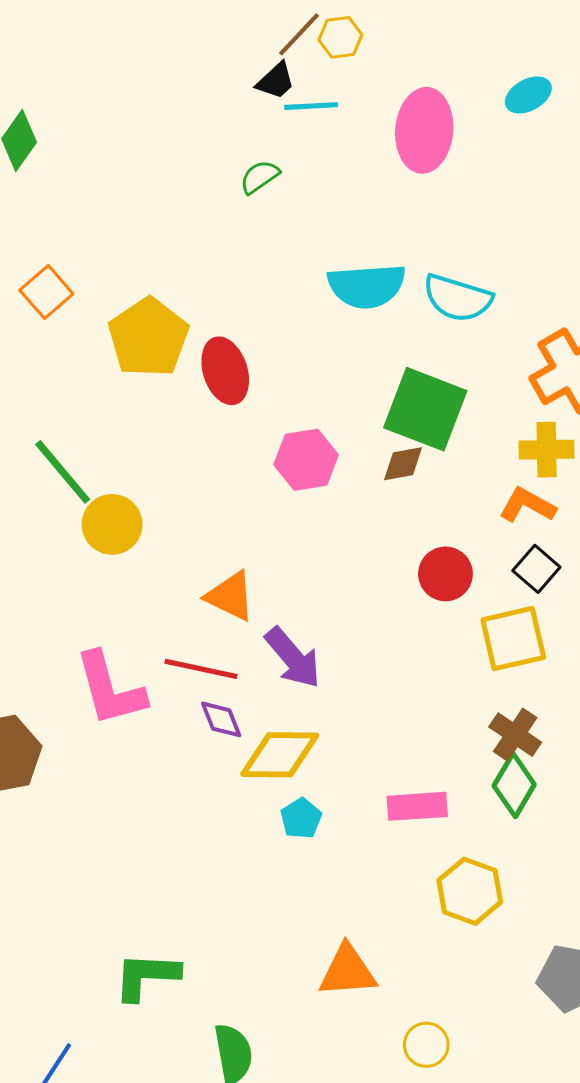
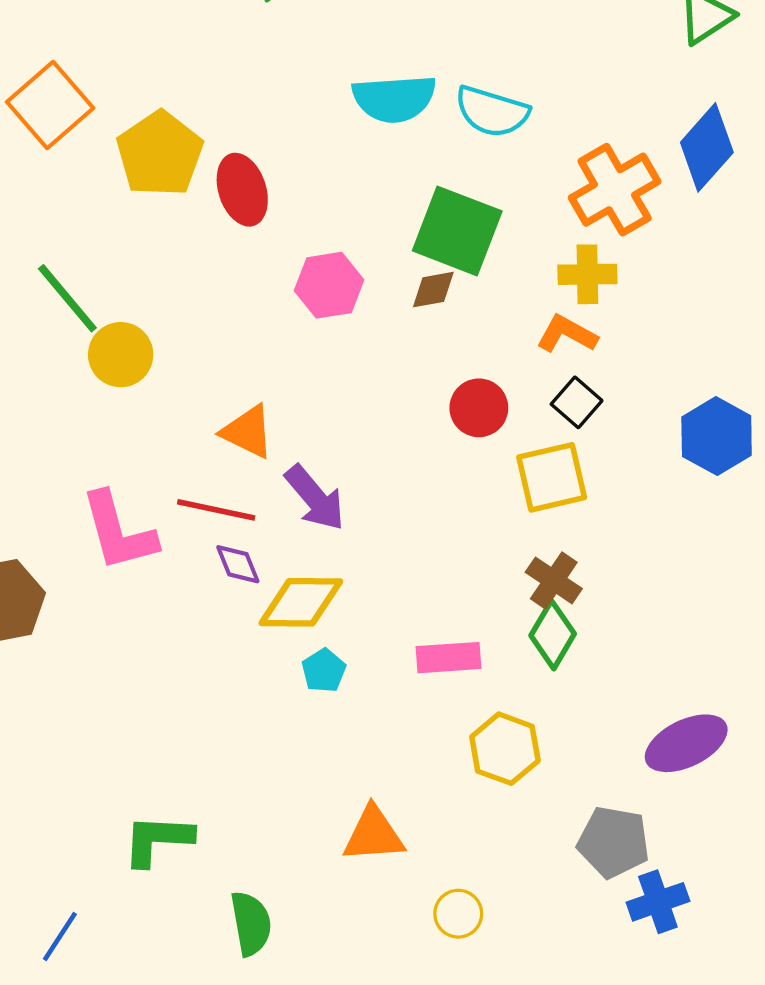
orange square: (46, 292) -> (50, 105), size x1.5

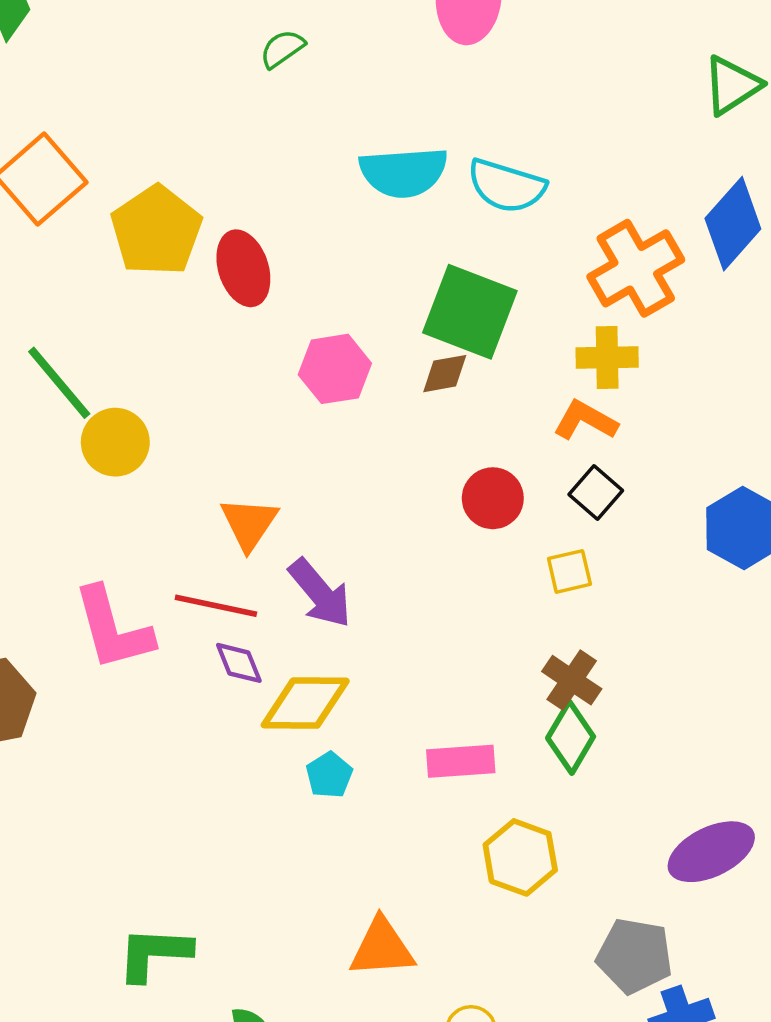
orange triangle: (248, 432) -> (249, 523), turned 38
yellow square: (552, 477) -> (569, 571), size x0.6

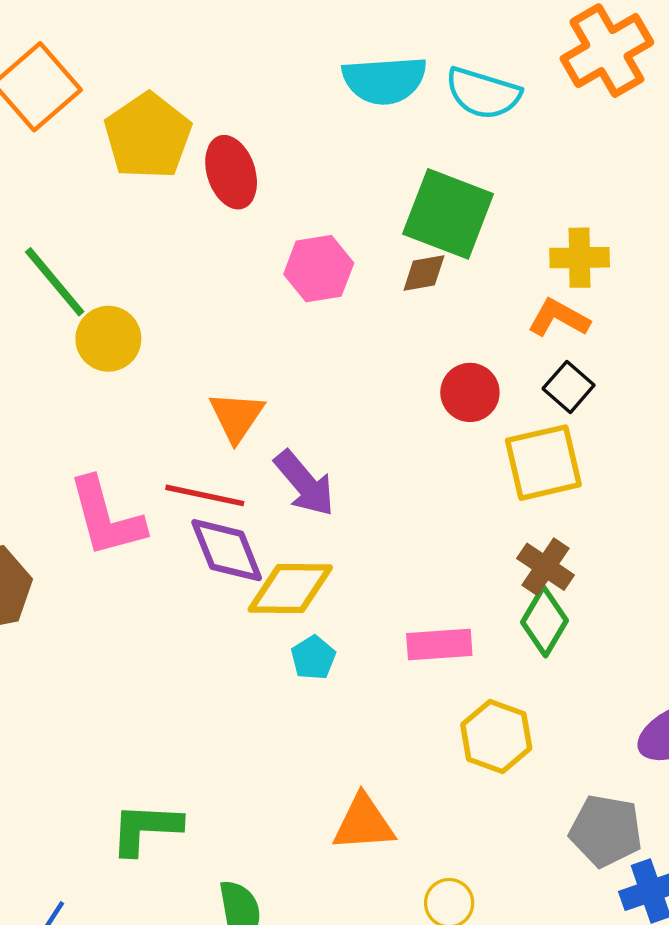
orange cross: (636, 268) -> (607, 51), moved
yellow square: (569, 571) -> (543, 463), size x1.8
purple diamond: (239, 663) -> (227, 550), size x1.6

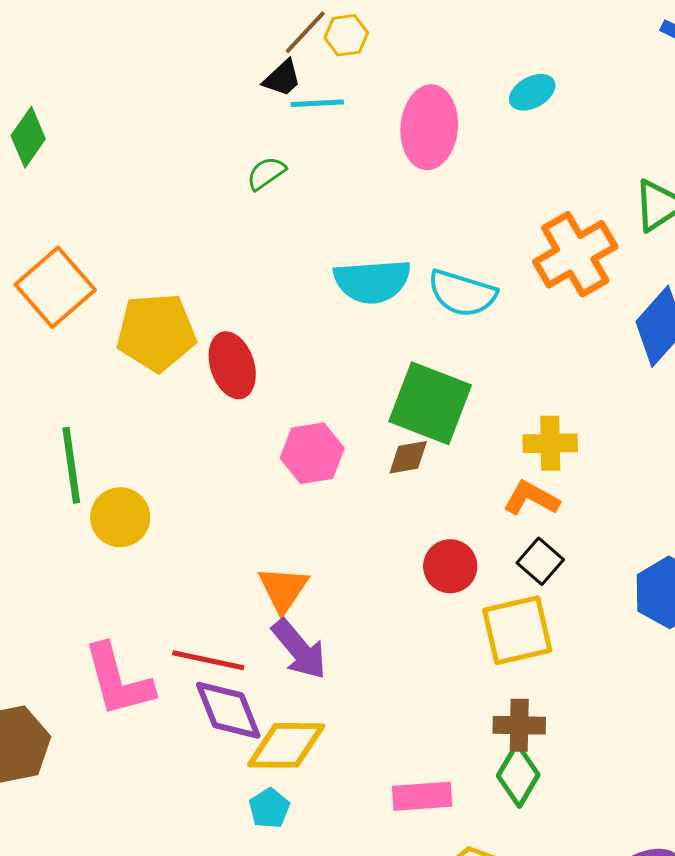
yellow pentagon: (148, 136) -> (156, 332), turned 30
green line: (55, 282) -> (71, 465), turned 32
orange triangle: (237, 417) -> (283, 589), moved
brown cross: (546, 567) -> (519, 725), turned -33
cyan pentagon: (313, 658) -> (269, 808), moved

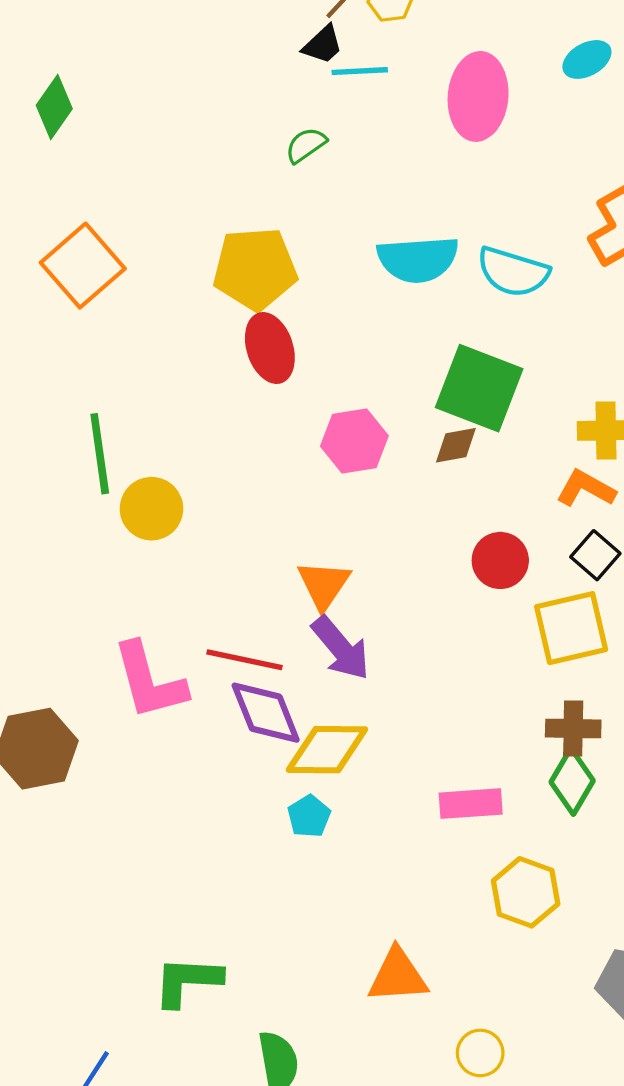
yellow pentagon: (156, 332) -> (255, 269), moved

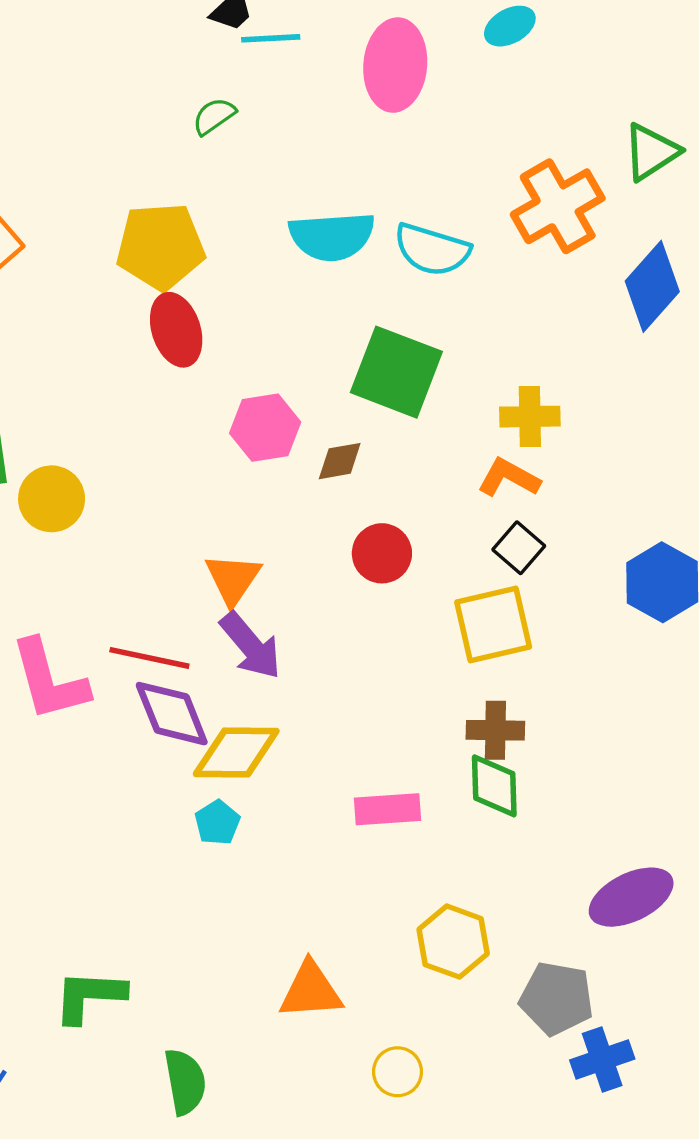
brown diamond: (456, 445) -> (340, 461), moved
red circle: (500, 560) -> (382, 553), moved
green diamond: (572, 781) -> (494, 786), turned -32
yellow hexagon: (526, 892) -> (453, 942), moved

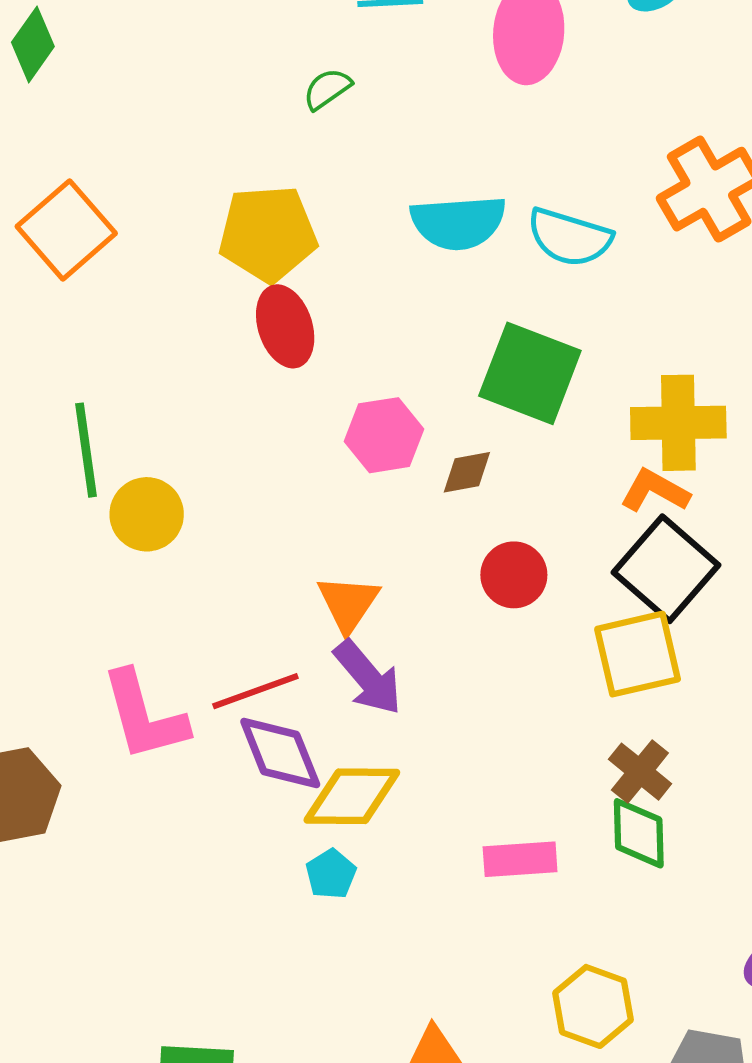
yellow cross: (530, 417) -> (678, 423), size x1.4
black square: (519, 548) -> (666, 569), size x1.8
red line: (149, 658) -> (255, 691), turned -32
brown cross: (495, 730) -> (640, 772), turned 38

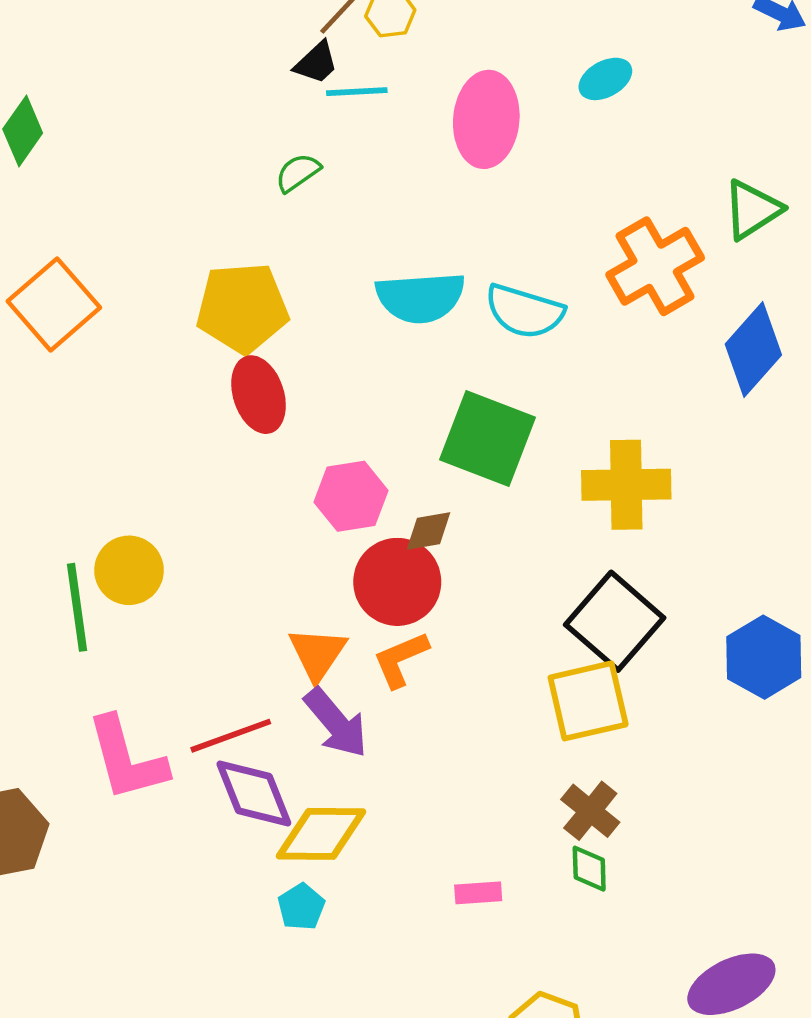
green line: (86, 450) -> (77, 607), moved
orange L-shape: (655, 491) -> (401, 659), moved, turned -52
red circle: (514, 575) -> (397, 582), moved, size x1.4
green diamond: (639, 833) -> (589, 869), size x0.7
pink rectangle: (520, 859) -> (478, 893), size x0.7

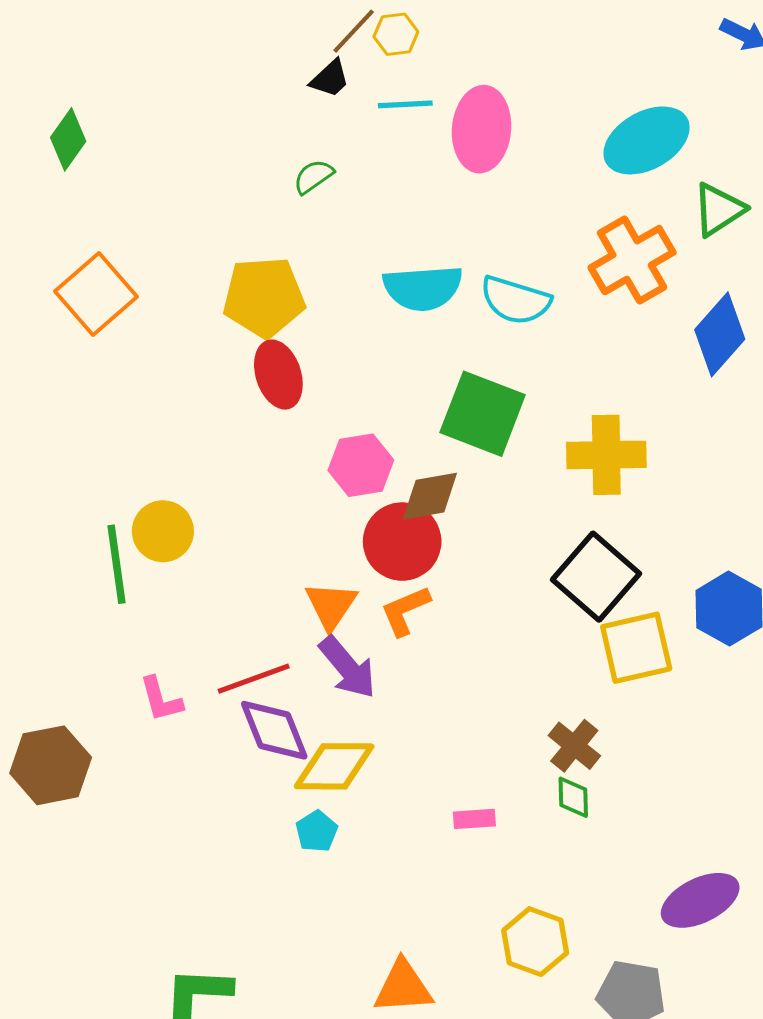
cyan ellipse: (605, 79) -> (647, 140), moved, size x1.8
cyan line: (357, 92) -> (405, 104), moved
brown diamond: (428, 531) -> (430, 496), size x1.4
yellow square: (588, 701) -> (636, 648), moved
pink L-shape: (127, 759) -> (161, 699), size x0.6

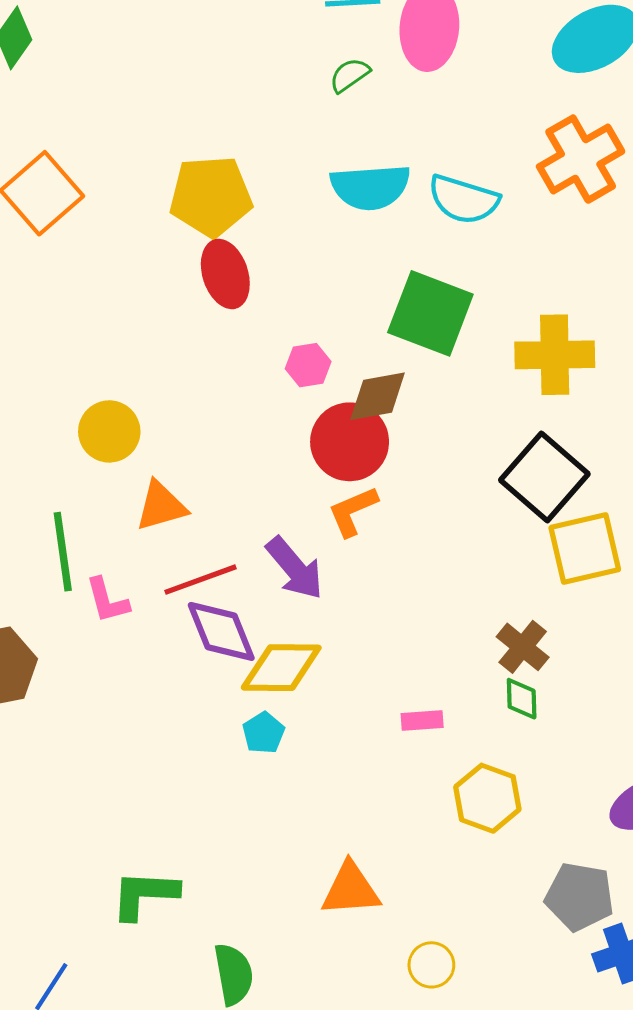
green semicircle: (313, 177) -> (350, 75), moved
pink hexagon: (361, 465) -> (308, 365), size x0.7
green line: (117, 564) -> (63, 552), moved
orange triangle: (331, 605) -> (161, 506), moved, turned 40
yellow hexagon: (535, 942) -> (487, 798), moved

